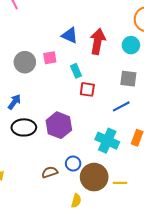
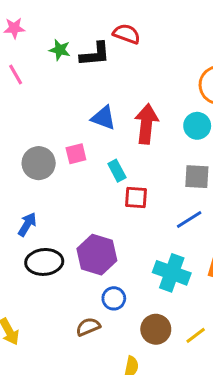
blue circle: (73, 164) -> (114, 298), moved
brown circle: (94, 177) -> (156, 329), size x0.7
yellow line: (120, 183) -> (196, 335), turned -32

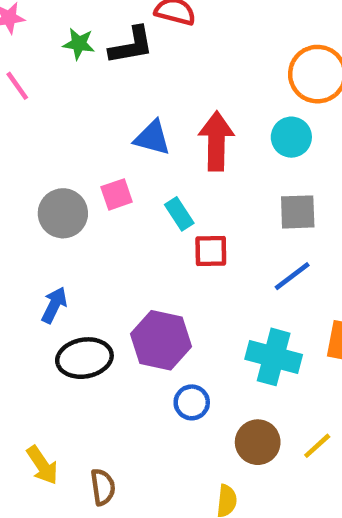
brown semicircle: (88, 327) -> (103, 487), moved, turned 110

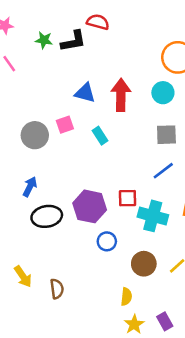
red square: (211, 251) -> (128, 198), moved

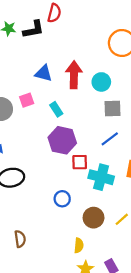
red semicircle: (98, 22) -> (54, 13), turned 90
cyan circle: (163, 93) -> (101, 82), moved
purple hexagon: (90, 206) -> (62, 140), moved

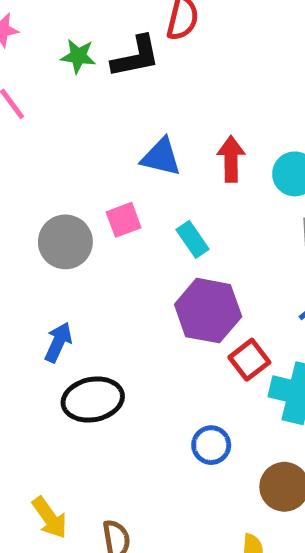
red arrow: (74, 75) -> (231, 159), size x0.7
red square: (80, 162) -> (249, 360), turned -35

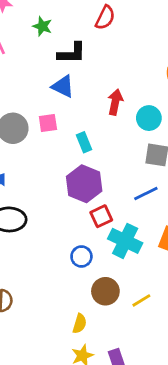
black L-shape: (136, 57) -> (72, 53), moved
blue triangle: (161, 157) -> (63, 86), moved
blue circle: (211, 445) -> (81, 256), moved

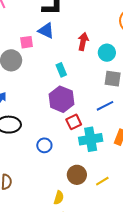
pink square: (48, 123) -> (27, 42), moved
cyan cross: (125, 241) -> (91, 139), turned -35
blue circle: (81, 256) -> (44, 145), moved

